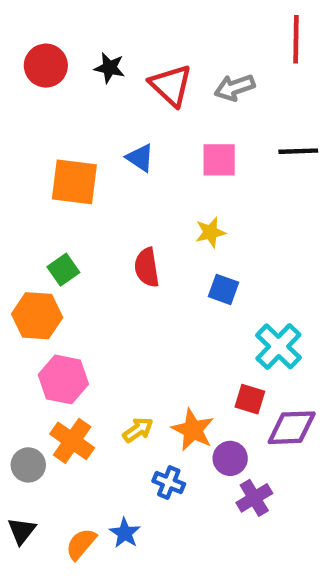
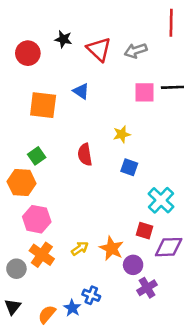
red circle: (46, 66) -> (28, 53), moved
pink square: (219, 160) -> (145, 92), moved
blue cross: (169, 483) -> (91, 295), moved

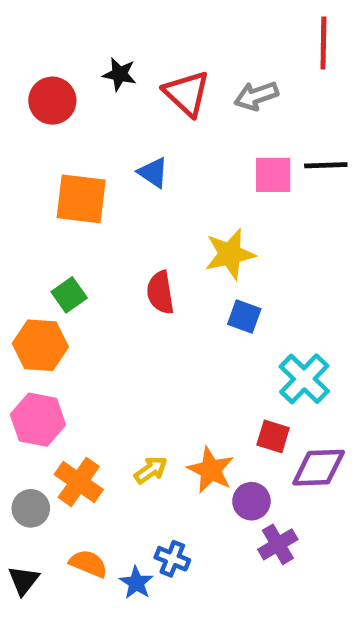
yellow star: (122, 134) -> (230, 254), size x1.5
pink hexagon: (37, 219) -> (38, 420), moved
orange semicircle: (47, 314) -> (88, 564), moved, turned 72

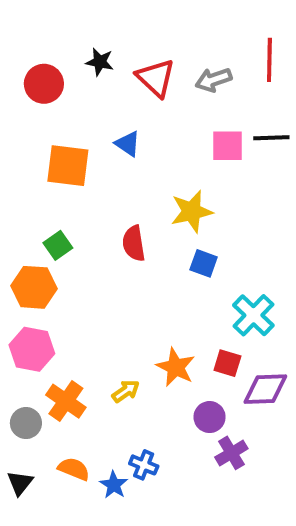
red line: (323, 43) -> (269, 60), moved
orange star: (211, 470) -> (176, 367), moved

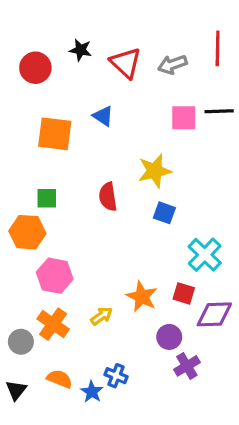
green square: (58, 245) -> (47, 198), turned 35
pink hexagon: (32, 349) -> (55, 276), moved

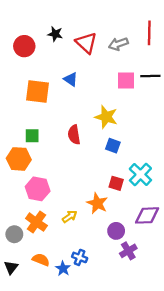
yellow star: (155, 171) -> (106, 117), turned 30
red square: (184, 293) -> (116, 183), moved

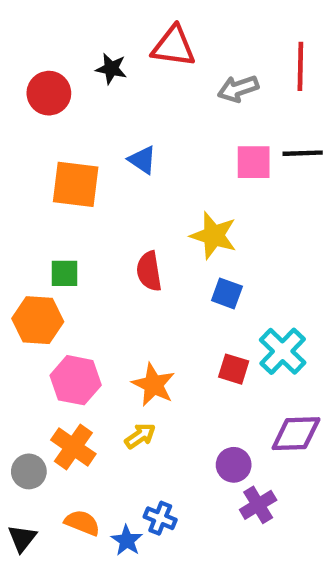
red triangle: (86, 43) -> (174, 46), moved, turned -35
orange star: (97, 203) -> (153, 385), moved

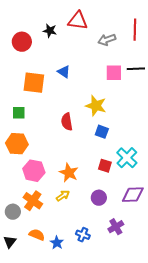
green square: (64, 273) -> (19, 113), moved
purple circle: (234, 465) -> (99, 198), moved
blue cross: (160, 518) -> (83, 235), moved

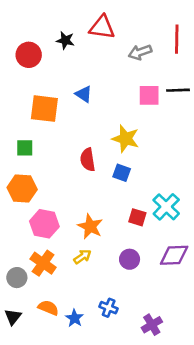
blue square: (102, 132) -> (122, 173), moved
purple cross: (116, 227) -> (152, 325), moved

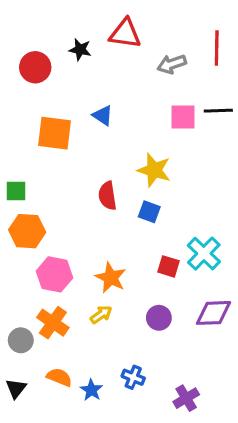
green square: (25, 148) -> (16, 191), moved

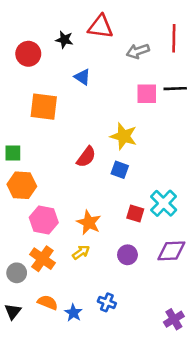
blue triangle: (103, 115) -> (82, 77), moved
red semicircle: (107, 196) -> (86, 157), turned -135
purple cross: (186, 398) -> (174, 319), moved

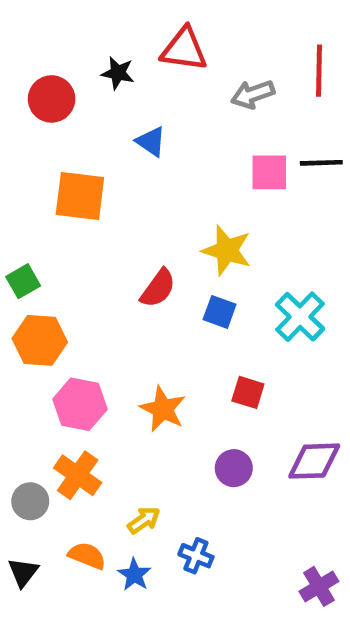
green square: (13, 153) -> (23, 281), turned -30
cyan cross: (164, 203) -> (300, 317), moved
yellow arrow: (81, 252) -> (144, 520), moved

